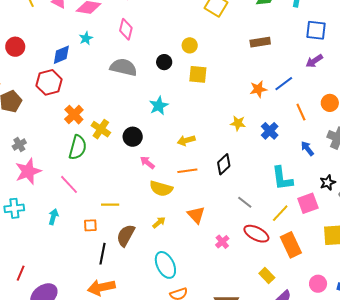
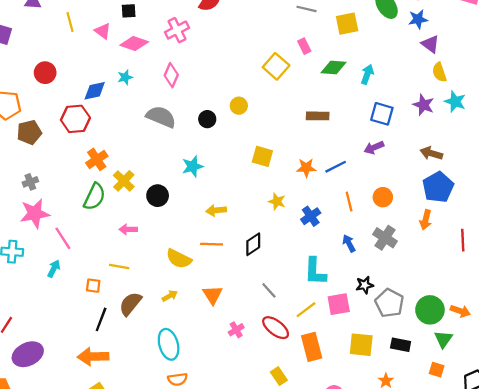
yellow square: (198, 74) -> (262, 156), moved
pink arrow: (147, 163) -> (128, 229), moved, turned -49
pink line: (69, 184) -> (63, 238), moved

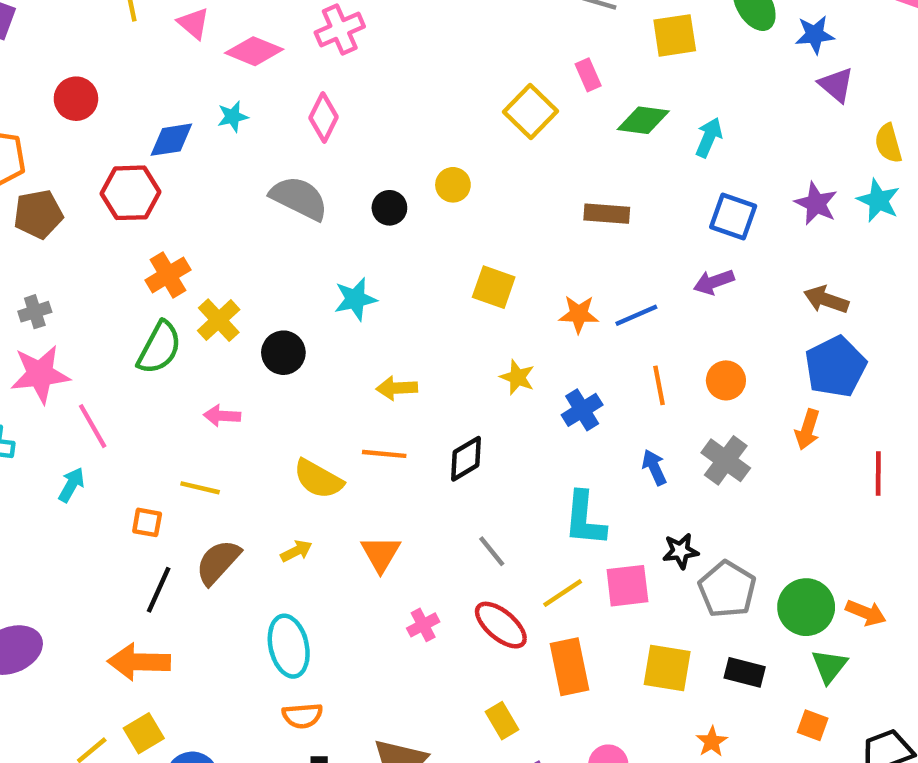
yellow semicircle: (439, 72) -> (888, 143), moved

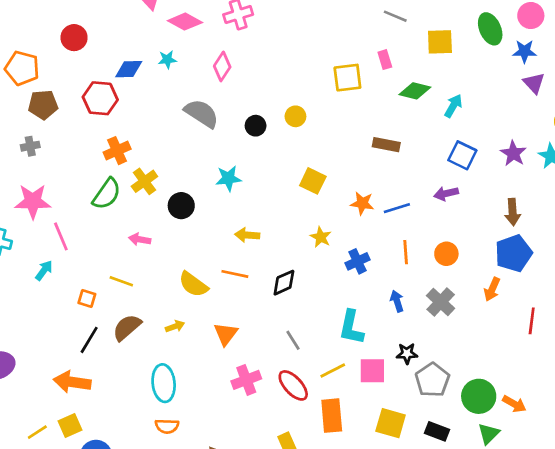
yellow square: (530, 112) -> (347, 78), turned 32
brown arrow: (826, 300) -> (513, 212), turned -120
gray cross: (35, 312) -> (30, 146), moved
pink cross: (423, 625) -> (246, 380), size x1.5

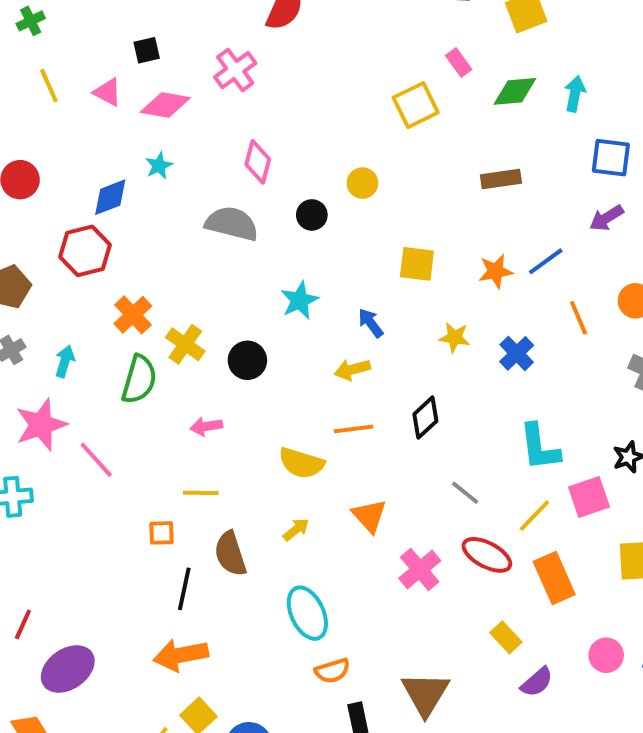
pink diamond: (222, 66) -> (258, 162), moved
cyan arrow: (44, 270) -> (65, 361), moved
blue arrow: (397, 301) -> (371, 323), moved
brown semicircle: (127, 327) -> (230, 554), turned -48

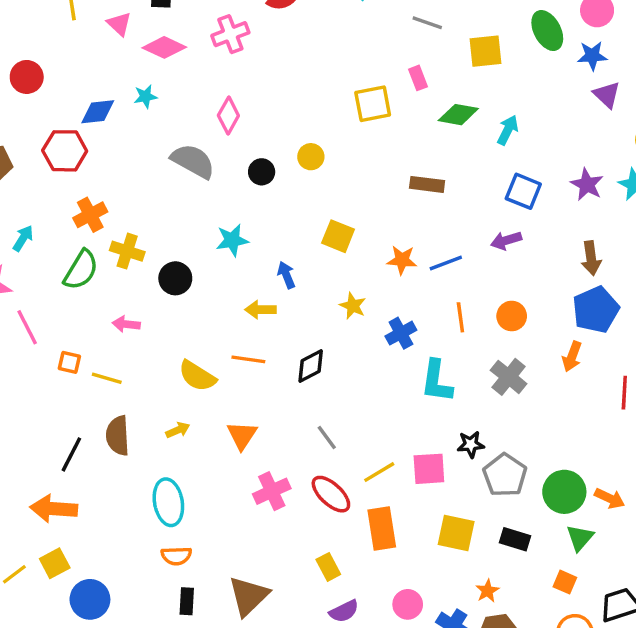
yellow cross: (185, 344) -> (127, 251), turned -32
cyan L-shape: (539, 447) -> (437, 381), moved
orange square: (161, 533) -> (69, 362), moved

